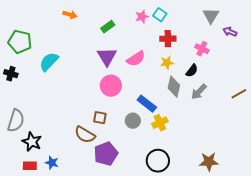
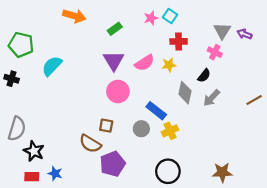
orange arrow: (70, 15) -> (74, 16), size x1.5
gray triangle: (211, 16) -> (222, 31), moved
yellow star: (167, 63) -> (169, 65), moved

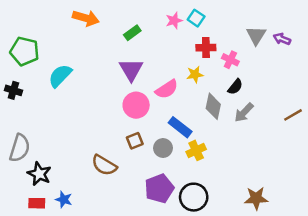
pink cross: (215, 52) -> (230, 60), moved
pink semicircle: (145, 63) -> (167, 89), moved
brown square: (106, 126) -> (135, 141), moved, turned -32
purple pentagon: (113, 164) -> (159, 188), moved

